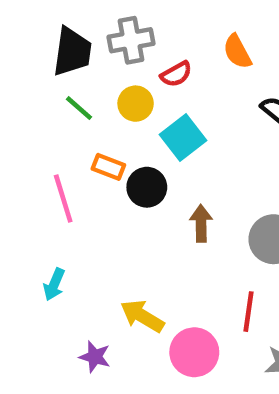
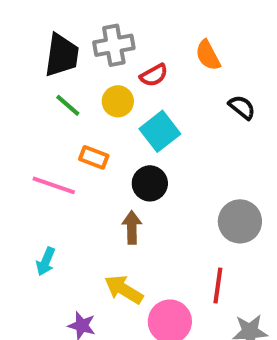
black circle: (147, 187) -> (150, 183), moved
pink line: (63, 199) -> (54, 185), turned -54
brown arrow: (201, 223) -> (132, 227), moved

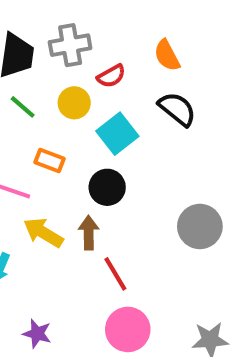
black semicircle: (242, 107) -> (177, 109), moved, size x1.4
red line: (218, 286) -> (115, 274), moved, turned -39
yellow arrow: (124, 290) -> (43, 233), moved

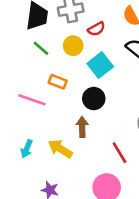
yellow arrow: (43, 233) -> (60, 149), moved
red line: (115, 274) -> (120, 153), moved

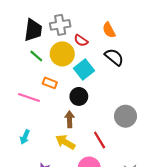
red semicircle: (96, 29) -> (81, 40), turned 64
yellow circle: (73, 46) -> (62, 54), size x1.5
yellow arrow: (60, 149) -> (65, 142), moved

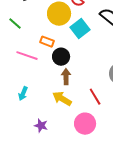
green line: (36, 56) -> (15, 24), moved
black circle: (79, 96) -> (61, 57), moved

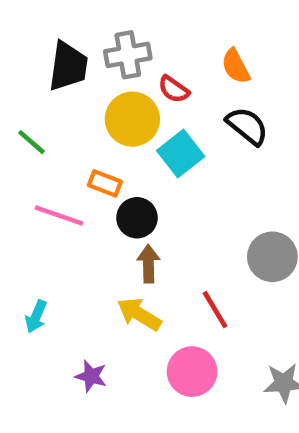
cyan arrow: (23, 94) -> (36, 316), moved

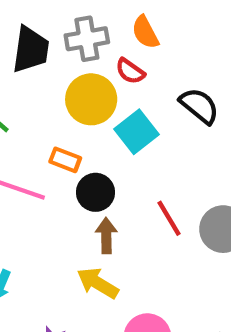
orange semicircle: (236, 66) -> (145, 32), moved
red line: (215, 310) -> (169, 218), moved

